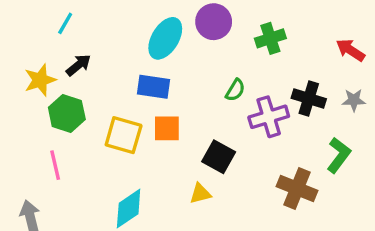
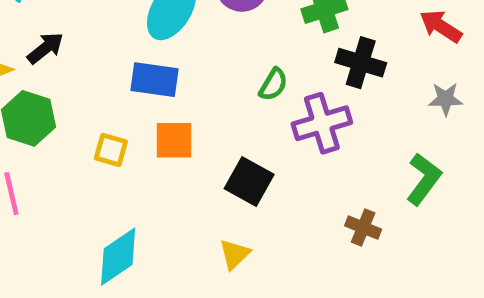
black cross: (309, 98) -> (361, 63), moved
yellow square: (124, 135) -> (111, 150), size x0.6
brown cross: (297, 189) -> (363, 228), size x0.6
yellow triangle: (200, 194) -> (235, 254), moved, turned -30

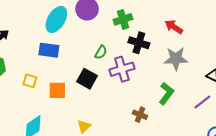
gray star: (446, 99) -> (176, 59), size x1.6
orange square: (174, 140) -> (57, 90), moved
black square: (249, 181) -> (87, 79), moved

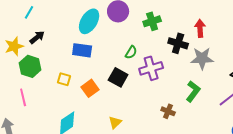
red arrow: (174, 27) -> (200, 28), turned 54
black cross: (139, 43) -> (178, 43), moved
orange square: (57, 90) -> (90, 88), turned -36

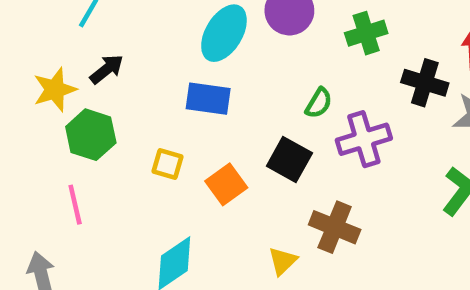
brown cross: (168, 111) -> (335, 227), moved, size x1.5

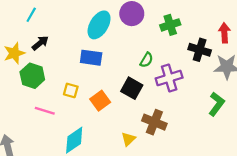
pink line: (75, 205) -> (45, 111), moved, turned -60

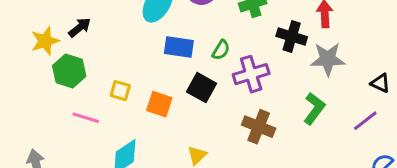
blue rectangle: (91, 58) -> (179, 47), moved
orange square: (100, 101) -> (159, 104), turned -36
brown cross: (154, 122) -> (259, 127), moved

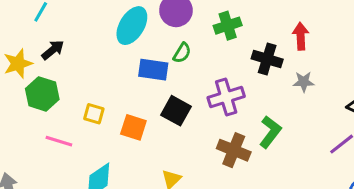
green semicircle: (221, 50) -> (182, 53), moved
gray star: (328, 59) -> (304, 82), size x0.6
green L-shape: (314, 109) -> (270, 132), moved

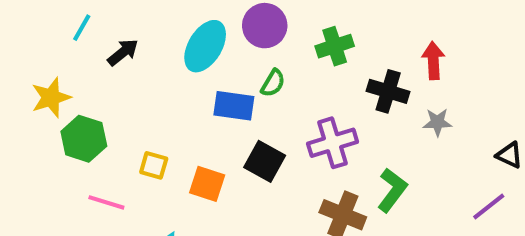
black arrow: (53, 50) -> (123, 52), moved

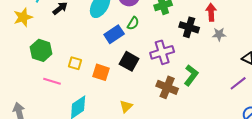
yellow star: (51, 98) -> (23, 17), moved
blue rectangle: (234, 106) -> (114, 34), turned -42
gray star: (437, 122) -> (219, 34), moved

